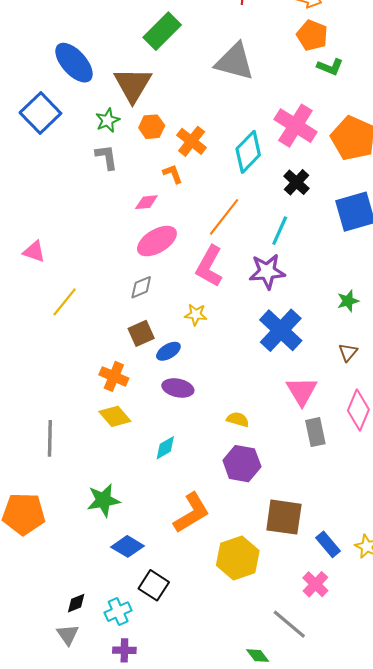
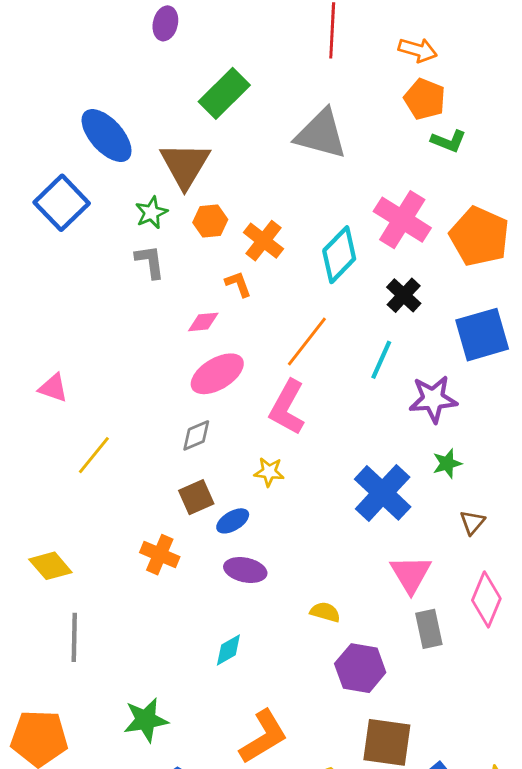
purple star: (267, 271) -> (433, 399), moved
green star: (348, 301) -> (447, 463), moved
yellow diamond: (115, 416) -> (50, 566), moved
purple hexagon: (242, 464) -> (360, 668), moved

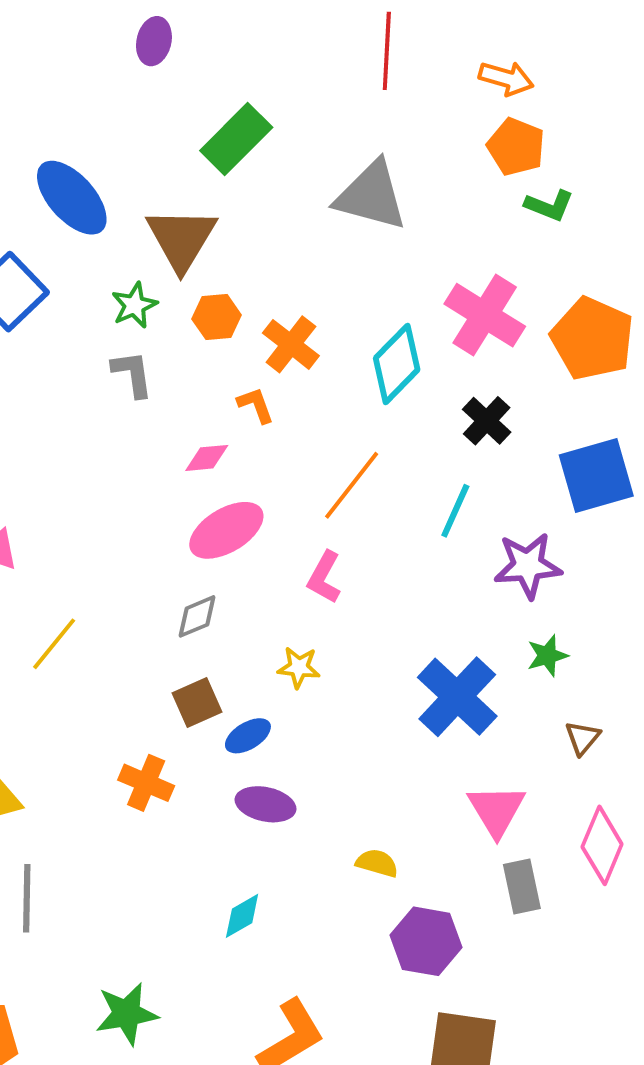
pink L-shape: (287, 407) -> (324, 577), size x0.7

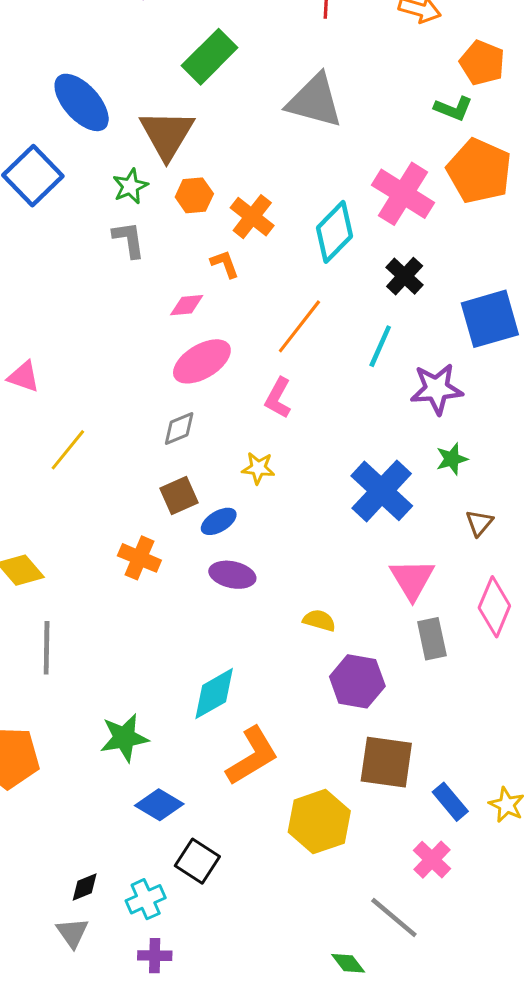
orange pentagon: (516, 147) -> (482, 63), moved
orange pentagon: (592, 339) -> (479, 171), moved
cyan diamond: (242, 916) -> (214, 694), moved, size x1.5

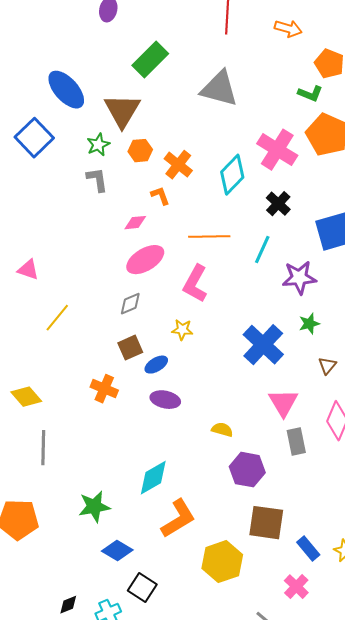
orange line: (299, 326) -> (209, 237), turned 51
pink L-shape: (278, 398) -> (195, 284), size x1.4

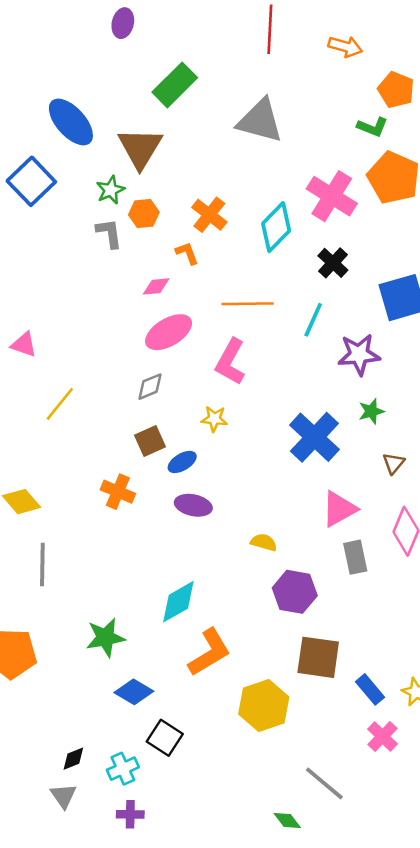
orange hexagon: (140, 151) -> (144, 213), moved
pink triangle: (283, 403) -> (339, 509), turned 32
pink cross: (296, 587) -> (382, 736), moved

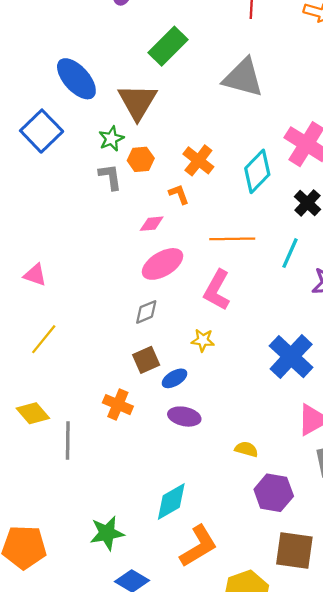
yellow line: (60, 404) -> (44, 339), moved
gray line: (42, 565) -> (68, 440), moved

